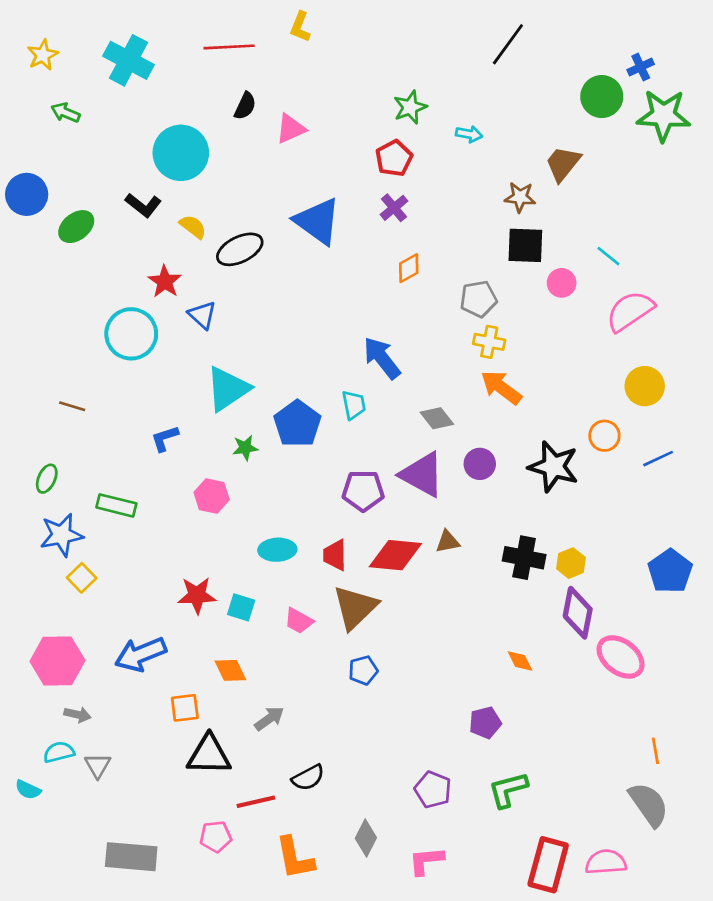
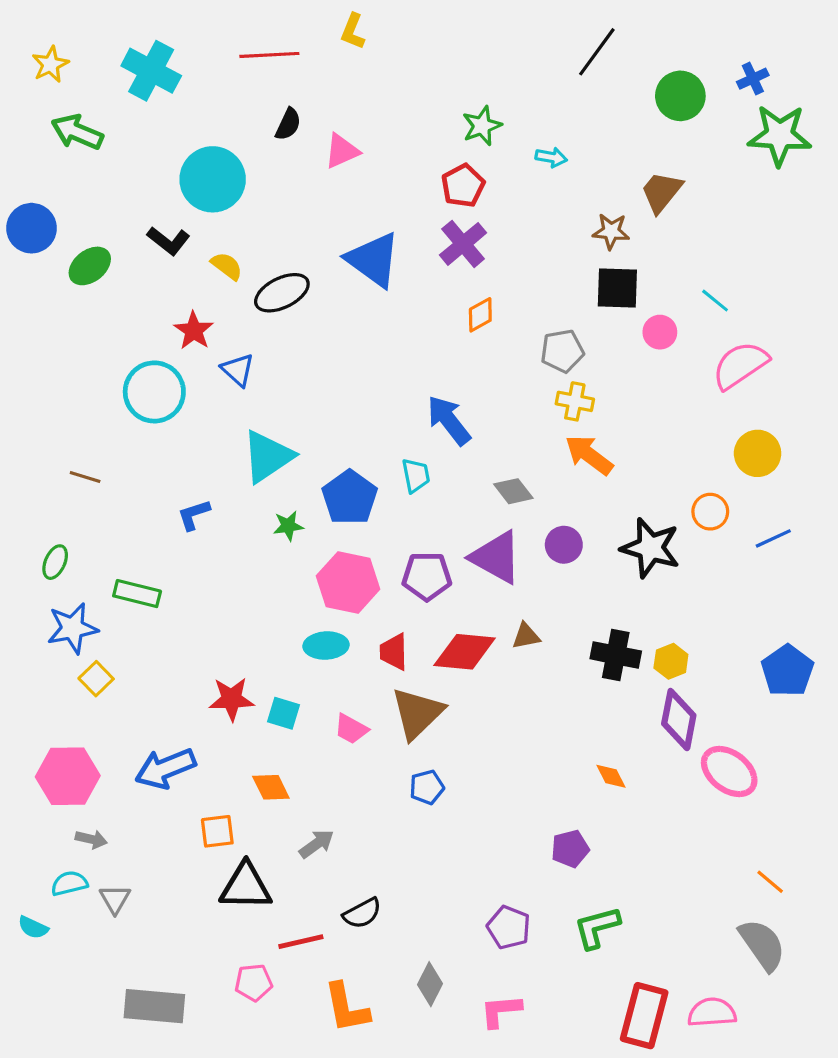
green circle: (602, 97) -> (680, 96), moved
green arrow: (66, 113) -> (77, 132), size x1.5
purple cross: (394, 208) -> (463, 244), size x1.4
pink hexagon: (212, 496) -> (348, 583), moved, size x1.5
orange line: (655, 751) -> (770, 882), turned -40

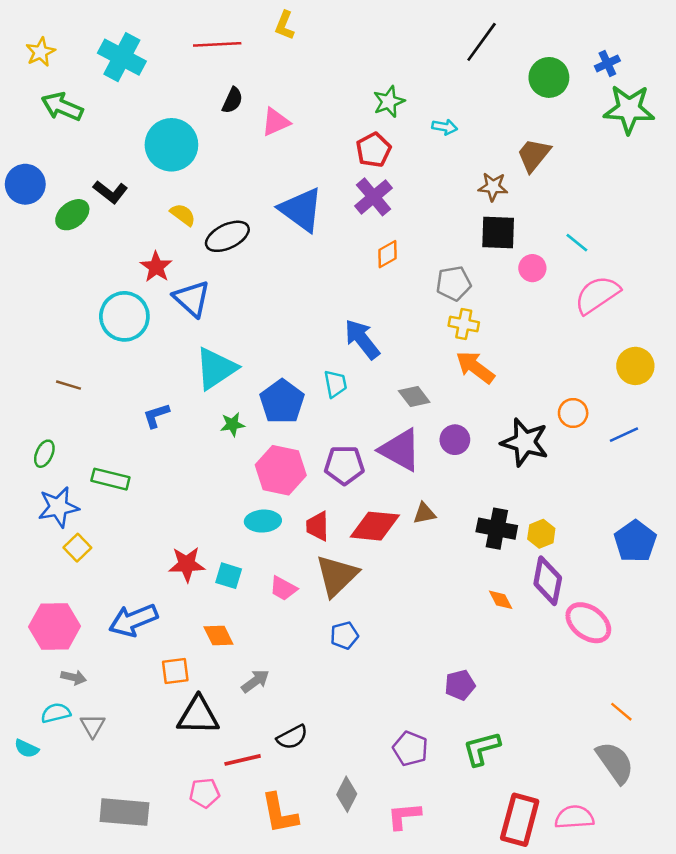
black L-shape: (169, 241) -> (110, 192), moved
blue triangle: (238, 370) -> (192, 299), size x1.4
yellow circle: (758, 453) -> (635, 366), moved
orange diamond: (611, 776) -> (501, 600), moved

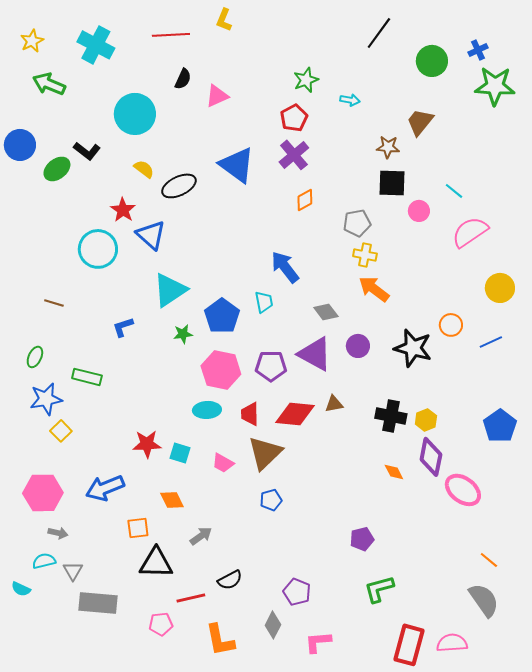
purple pentagon: (410, 749) -> (297, 592), moved
gray rectangle: (124, 812) -> (98, 603), moved

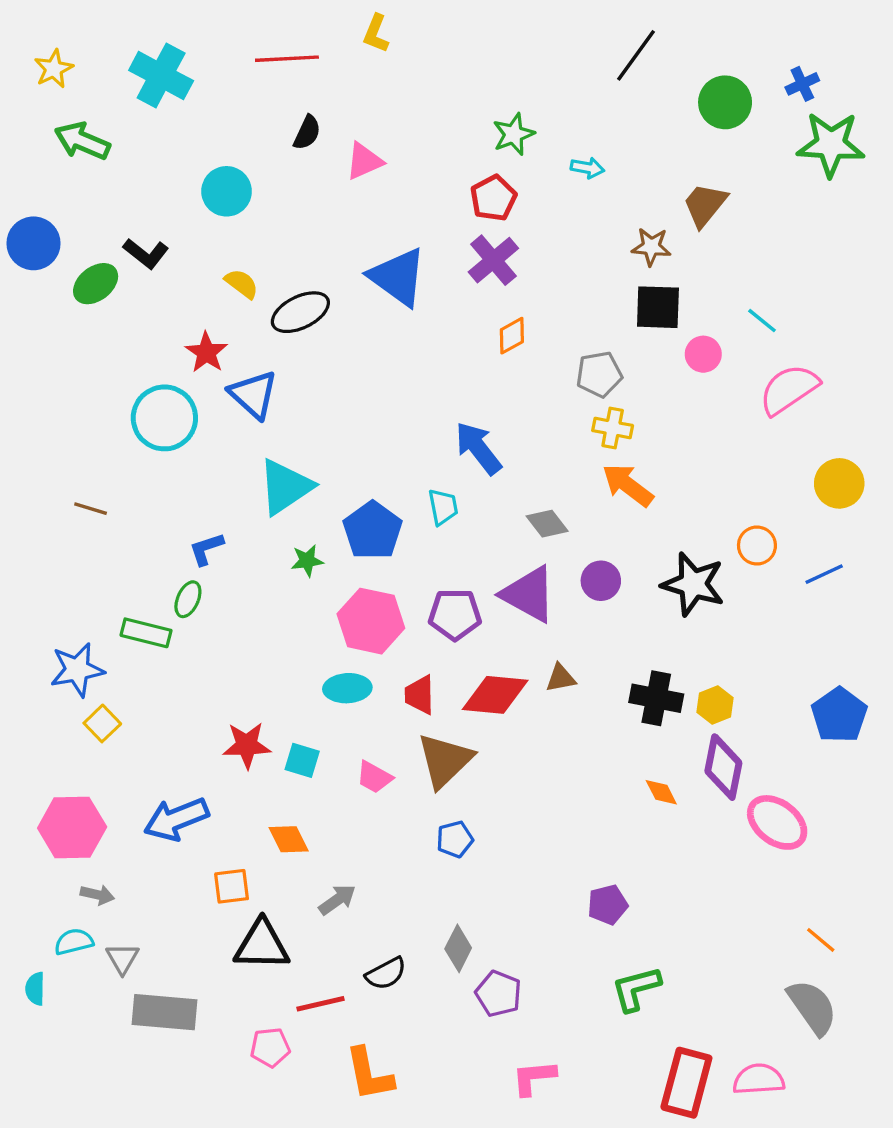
cyan circle: (135, 114) -> (227, 191), size x0.7
green ellipse: (35, 357) -> (188, 599), moved
cyan semicircle: (21, 589) -> (35, 989), turned 66
gray diamond: (273, 625) -> (458, 948), moved

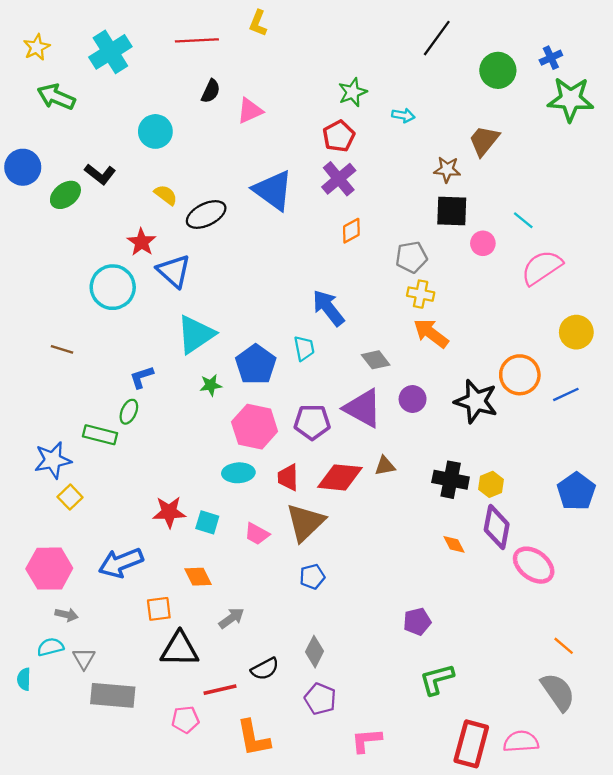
cyan cross: (161, 75) -> (110, 52), turned 30
orange circle: (757, 546) -> (520, 375), size x1.5
purple pentagon: (498, 994) -> (320, 699), moved

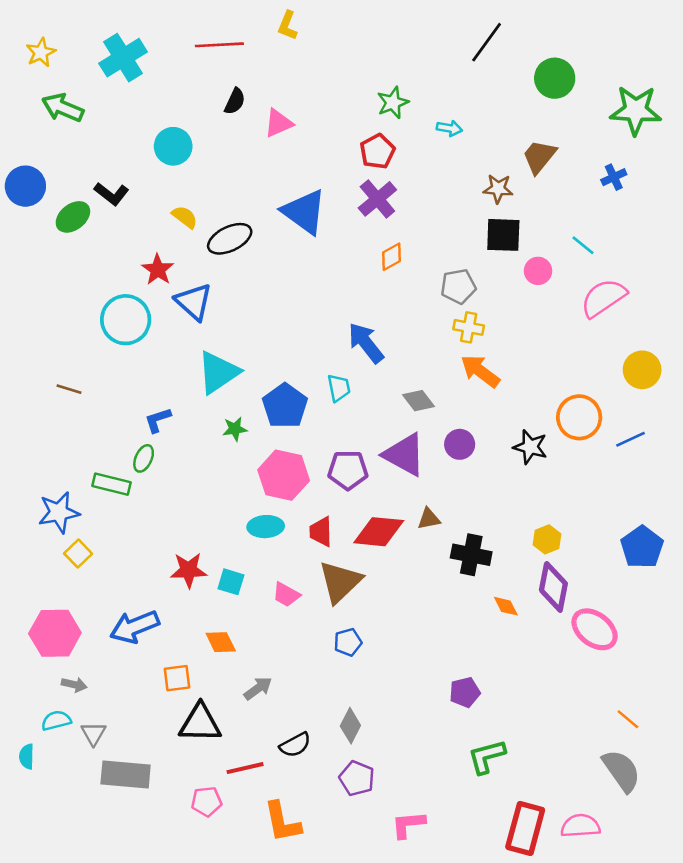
blue cross: (551, 58) -> (614, 177), moved
black star: (476, 401) -> (530, 447), size x0.7
black cross: (451, 480) -> (471, 555), moved

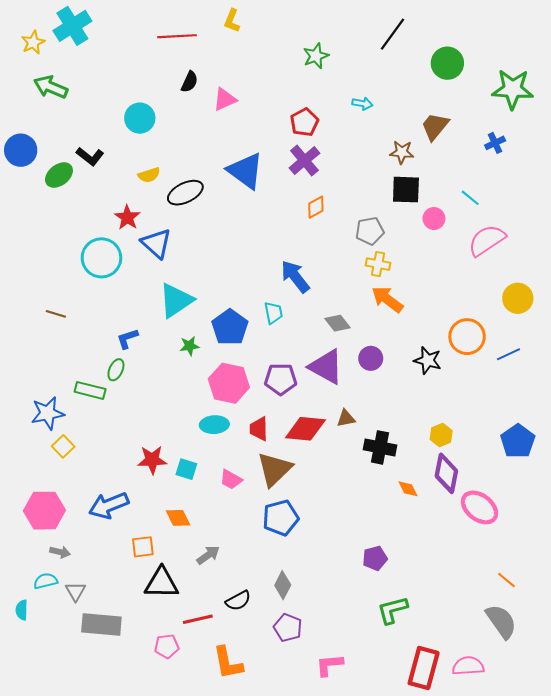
cyan cross: (123, 58) -> (72, 26), moved
green star: (393, 103) -> (316, 56), moved
yellow semicircle: (185, 217) -> (149, 175), turned 125
blue pentagon: (348, 642) -> (281, 518), size x1.6

